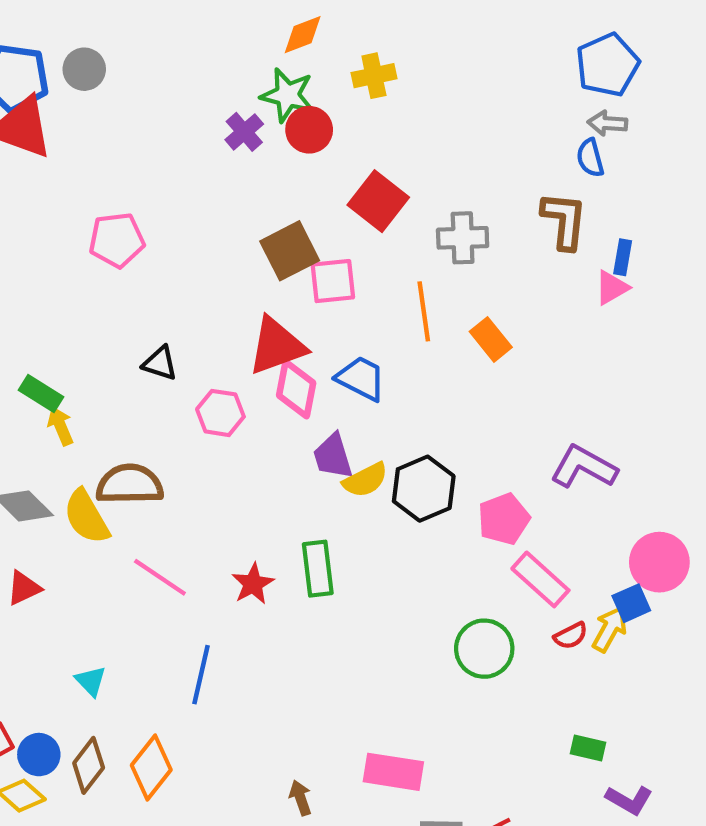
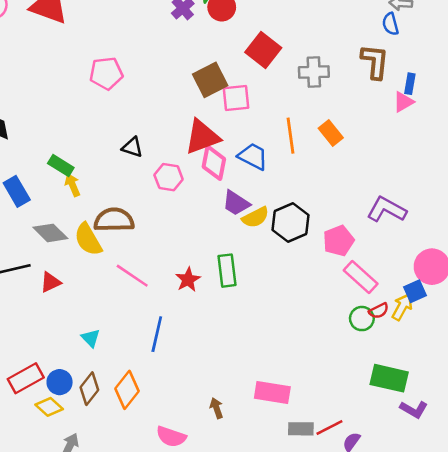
orange line: (424, 311) -> (291, 136), moved
purple trapezoid: (333, 456) -> (236, 203), turned -40
green circle: (484, 649) -> (362, 319), moved, size x0.7
green rectangle: (588, 748) -> (389, 378), size x1.8

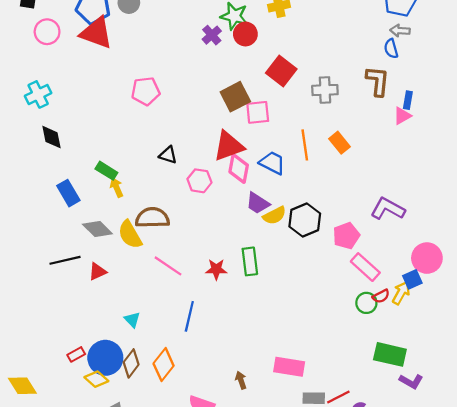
red star: (188, 280) -> (216, 269), turned 30
red rectangle: (26, 378) -> (76, 354), size x0.6
blue circle: (60, 382) -> (105, 358), size x1.6

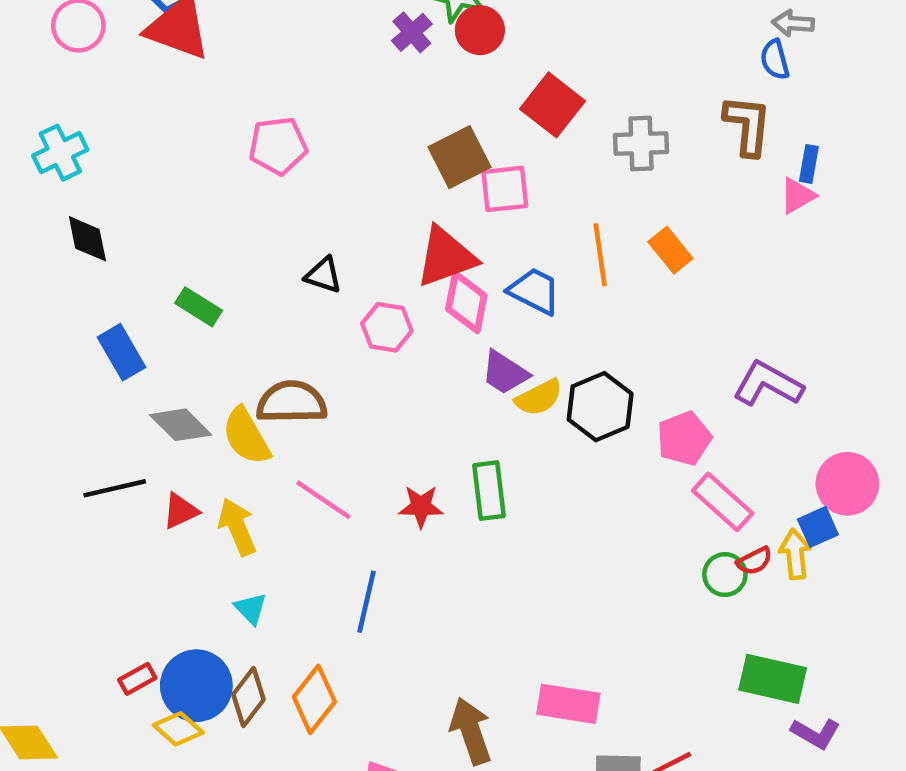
yellow arrow: (117, 187) -> (237, 527), moved, size x1.4
yellow arrow: (401, 293) -> (795, 554), turned -35
brown arrow: (241, 380) -> (471, 731), size x1.8

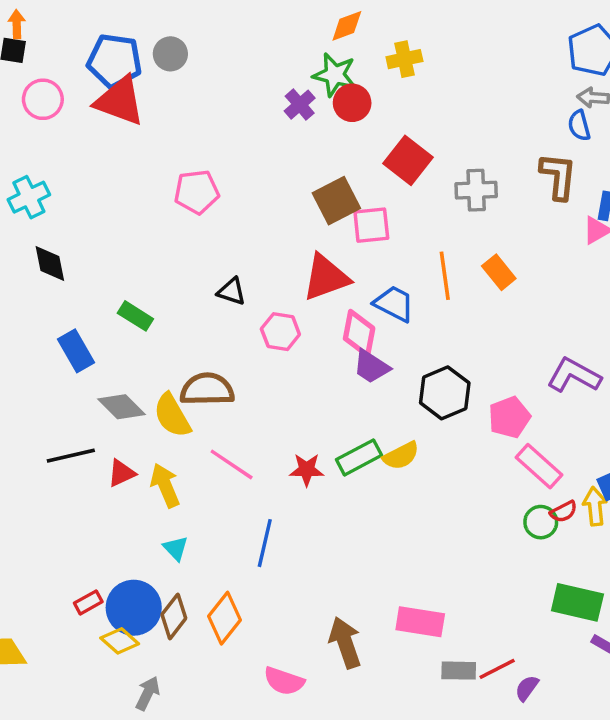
pink diamond: (466, 302) -> (359, 333), moved
yellow semicircle: (539, 398) -> (401, 456), moved
green rectangle: (489, 491) -> (359, 457), turned 69

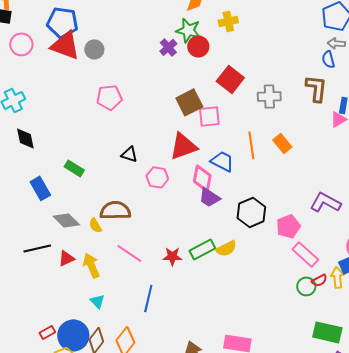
gray circle: (170, 54) -> (94, 49), moved
yellow semicircle: (172, 416) -> (95, 225), size x0.6

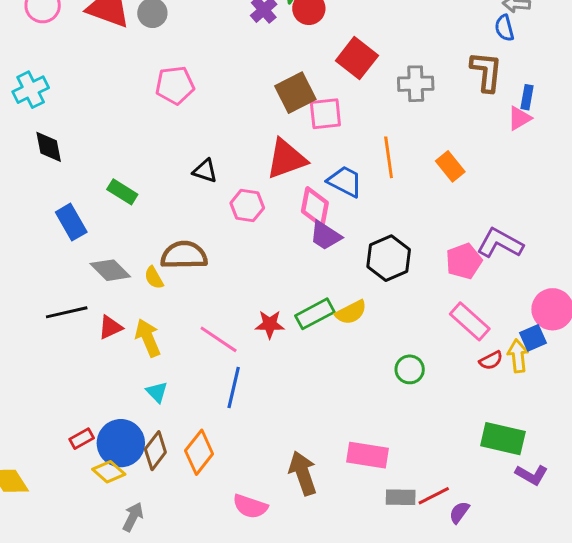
orange rectangle: (282, 143) -> (450, 166), moved
pink pentagon: (288, 226) -> (464, 261), moved
pink line: (129, 253) -> (219, 339), moved
green circle: (306, 286) -> (410, 369), moved

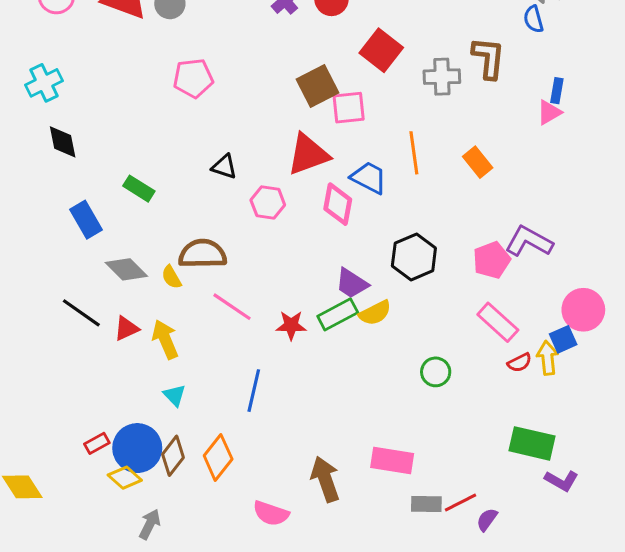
brown L-shape: (486, 72) -> (488, 58), moved
purple trapezoid: (325, 236) -> (352, 283), moved
black line: (67, 312) -> (81, 313), turned 48
pink line: (219, 339) -> (232, 307), moved

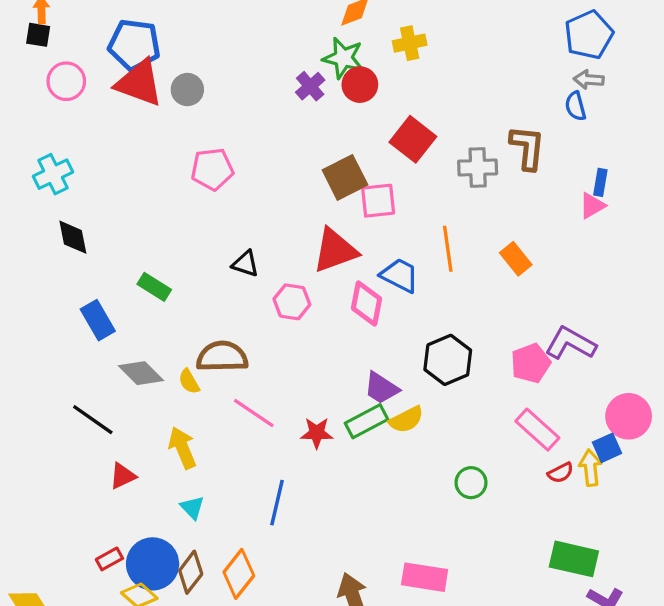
red triangle: (126, 328) -> (123, 476), moved

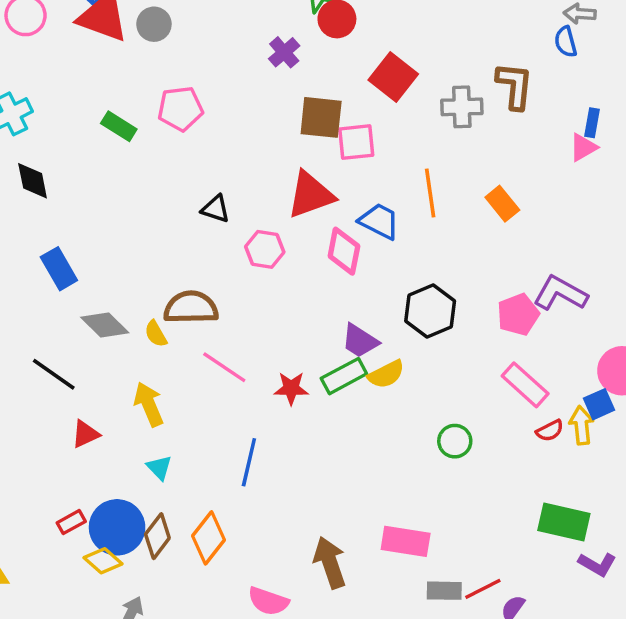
purple cross: (310, 86) -> (284, 52), moved
brown square: (345, 177) -> (321, 117), turned 33
green rectangle: (154, 287) -> (119, 126), moved

